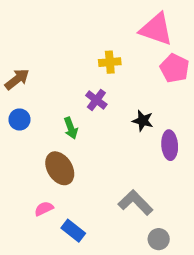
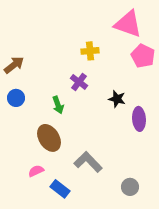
gray L-shape: (135, 202) -> (88, 162), moved
gray circle: (159, 239) -> (130, 187), moved

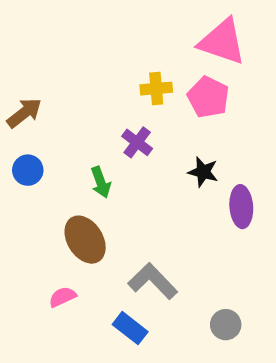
pink pentagon: (143, 56) -> (208, 97), moved
blue rectangle: (60, 189) -> (130, 328), moved

